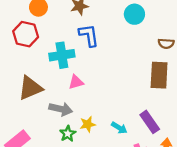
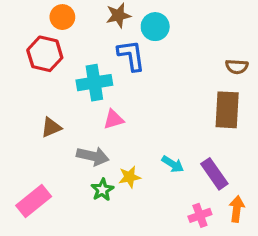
cyan circle: (134, 14) -> (155, 27), moved
brown triangle: (30, 88) -> (51, 127), size x0.6
cyan arrow: (119, 128) -> (173, 164), moved

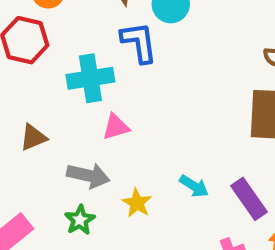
yellow star: (130, 177) -> (137, 203), turned -30
green star: (102, 190) -> (80, 220), moved

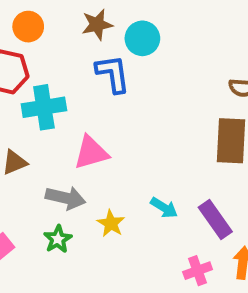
cyan cross: (90, 78) -> (44, 107), moved
pink triangle: (116, 127) -> (91, 153), size x1.4

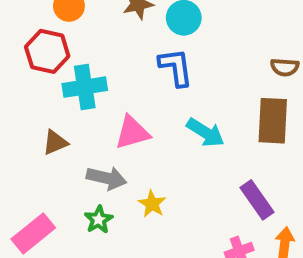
blue L-shape: (113, 74) -> (176, 67), moved
cyan arrow: (164, 208) -> (205, 133), moved, size x1.4

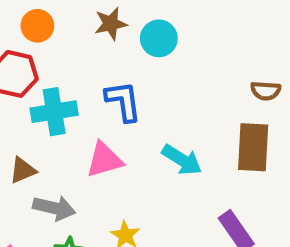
blue L-shape: (176, 67) -> (123, 101), moved
gray arrow: (107, 178) -> (54, 208), moved

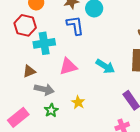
blue L-shape: (123, 101) -> (75, 25), moved

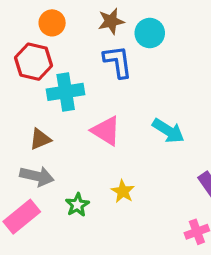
pink triangle: (68, 66) -> (106, 131), turned 48
gray arrow: (44, 89) -> (37, 176), moved

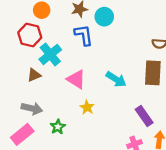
cyan cross: (66, 92) -> (50, 54), turned -30
brown triangle: (40, 139) -> (34, 75), moved
yellow star: (123, 191) -> (87, 107), moved

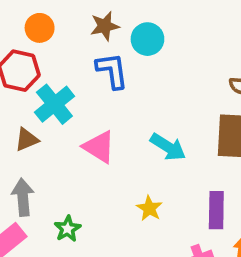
yellow star: (87, 107) -> (149, 208), moved
gray arrow: (32, 108) -> (23, 197), turned -108
purple rectangle: (144, 116) -> (216, 210), turned 36

